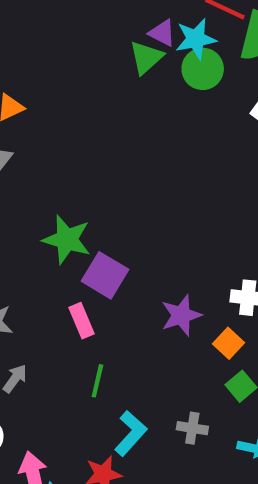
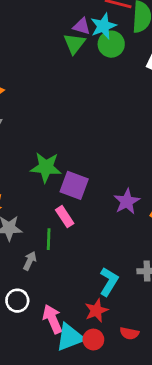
green line: (97, 381) -> (49, 239), moved

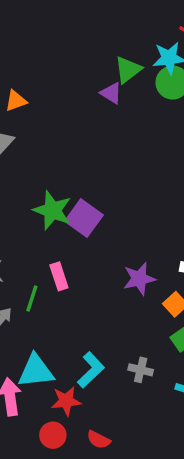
purple triangle: (82, 26) -> (111, 93), moved
purple square: (74, 185) -> (84, 218), moved
cyan triangle: (70, 337) -> (36, 371), moved

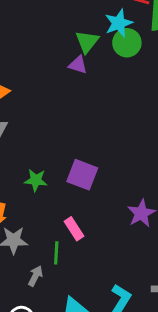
green star: (52, 210) -> (36, 180), moved, size x0.7

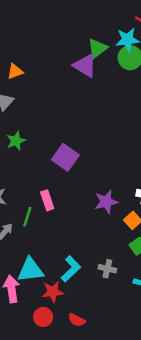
purple triangle: (78, 65) -> (85, 66), size x1.5
green star: (36, 180) -> (16, 141), moved, turned 30

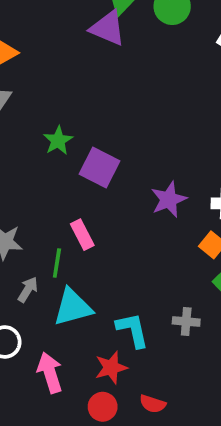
green star: (16, 141) -> (58, 141), moved
purple star: (106, 202) -> (169, 199), moved
cyan L-shape: (71, 269) -> (133, 330), turned -50
cyan triangle: (30, 270) -> (73, 307), moved

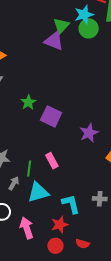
pink rectangle: (82, 235) -> (52, 161), moved

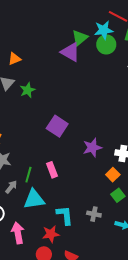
green star: (28, 102) -> (28, 90), moved

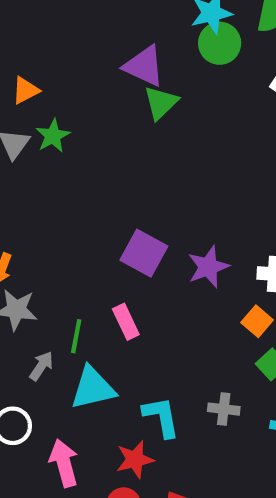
green triangle: (80, 38) -> (161, 103), moved
green star: (28, 90) -> (53, 136), moved
purple square: (57, 126) -> (144, 253), moved

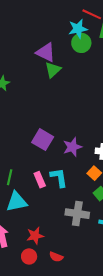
pink rectangle: (126, 322) -> (40, 180), moved
gray cross: (224, 409) -> (77, 214), size x1.6
cyan L-shape: (161, 417) -> (59, 178), moved

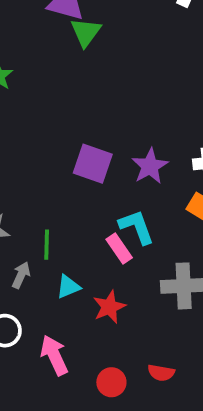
pink rectangle: (40, 180) -> (119, 249), moved
cyan triangle: (17, 202) -> (68, 287), size x0.6
red star: (35, 236) -> (109, 307), moved

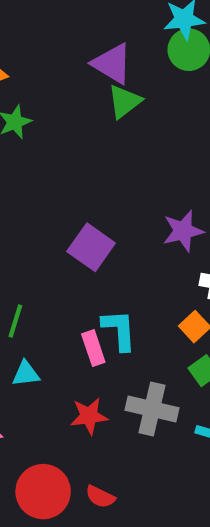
purple star: (150, 166) -> (183, 231), moved
red star: (109, 307) -> (89, 416), moved
red circle: (111, 382) -> (43, 492), size x1.6

